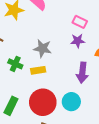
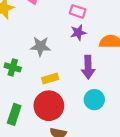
yellow rectangle: (38, 70) -> (50, 78), moved
cyan circle: (71, 102) -> (94, 100), moved

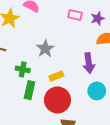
purple star: (78, 33) -> (98, 18), moved
gray star: (40, 46) -> (45, 49), turned -30
green rectangle: (14, 114) -> (30, 90), moved

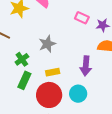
green cross: (23, 69) -> (22, 59), turned 32
cyan circle: (97, 91) -> (78, 94), moved

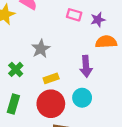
green rectangle: (24, 80) -> (13, 104), moved

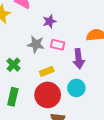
pink rectangle: (74, 15) -> (58, 45), moved
purple star: (98, 20) -> (49, 21), moved
gray star: (41, 49) -> (36, 44), turned -30

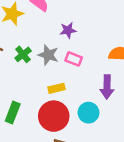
purple arrow: (79, 59) -> (107, 87), moved
green cross: (14, 65) -> (23, 54), moved

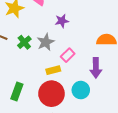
gray star: (48, 55) -> (46, 42), turned 30
pink rectangle: (74, 59) -> (68, 55), moved, turned -64

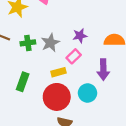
purple star: (62, 21) -> (80, 36), moved
green cross: (24, 42) -> (28, 43), turned 32
green rectangle: (17, 91) -> (23, 82), moved

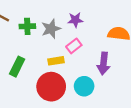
purple star: (80, 36) -> (75, 20), moved

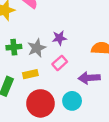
yellow rectangle: (56, 61) -> (30, 74), moved
purple arrow: (104, 63) -> (89, 78), turned 84

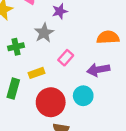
purple star: (59, 38) -> (60, 11), moved
gray star: (37, 48) -> (44, 33), moved

